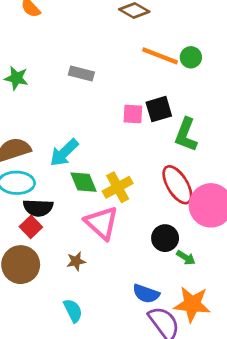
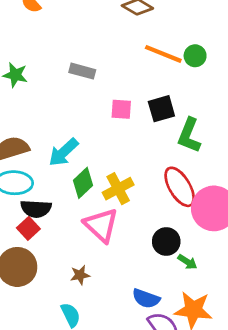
pink square: (133, 114) -> (121, 109), moved
green diamond: (83, 182) -> (83, 183), turned 68
brown star: (76, 261) -> (80, 275), moved

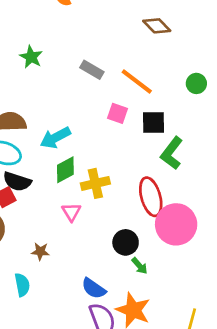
orange line: (163, 54) -> (137, 82), moved
pink triangle: (101, 225) -> (71, 212), size x0.6

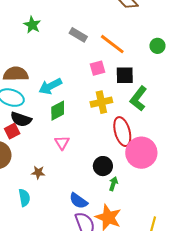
pink square: (117, 113) -> (97, 68), turned -35
yellow cross: (95, 183) -> (101, 102), moved
green arrow: (139, 266) -> (113, 184), turned -120

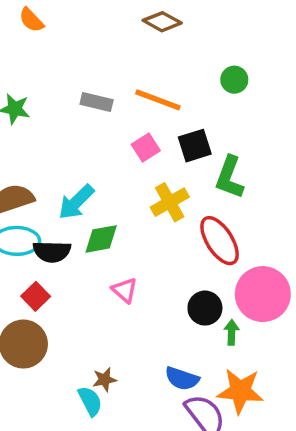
green diamond: (58, 111) -> (101, 239), turned 35
black semicircle: (21, 119) -> (52, 252), moved
pink circle: (141, 153) -> (263, 294), moved
brown star: (38, 172) -> (104, 379), moved

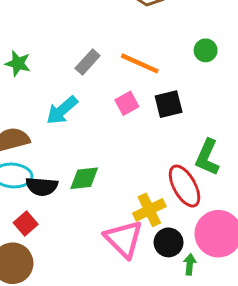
gray rectangle: (97, 102) -> (88, 62), turned -65
green L-shape: (230, 177) -> (207, 157), moved
cyan arrow: (76, 202) -> (62, 110), moved
yellow cross: (170, 202) -> (149, 210), moved
pink triangle: (125, 290) -> (124, 239), moved, size x1.8

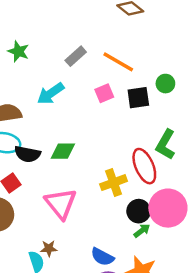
green circle: (206, 50) -> (165, 84), moved
pink triangle: (124, 239) -> (61, 204), moved
black circle: (169, 242) -> (139, 211), moved
green arrow: (190, 264) -> (142, 231), turned 42

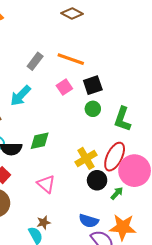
green circle: (165, 84) -> (93, 109), moved
red ellipse: (144, 166) -> (115, 157), moved, turned 60
pink triangle: (61, 204) -> (46, 184), size x0.7
black circle: (139, 211) -> (97, 180), moved

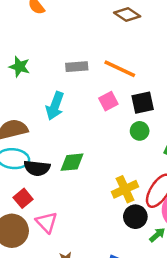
gray rectangle: (35, 61) -> (77, 67), turned 42
cyan arrow: (20, 96) -> (55, 106), turned -30
pink triangle: (46, 184) -> (47, 222), moved

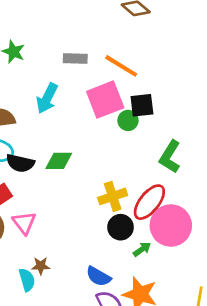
pink square: (108, 101) -> (105, 100), size x1.8
green circle: (140, 131) -> (128, 120), moved

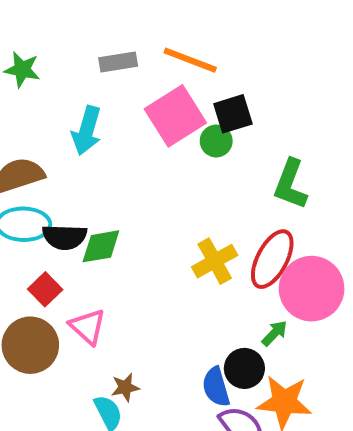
green diamond: (59, 161) -> (101, 246), moved
black circle: (121, 227) -> (244, 368), moved
blue semicircle: (98, 276) -> (216, 387), turned 55

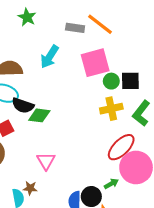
orange line: (190, 60) -> (100, 24), moved
black square: (233, 114) -> (130, 81), moved
yellow cross: (215, 261) -> (111, 109), moved
pink triangle: (88, 327) -> (46, 161), moved

